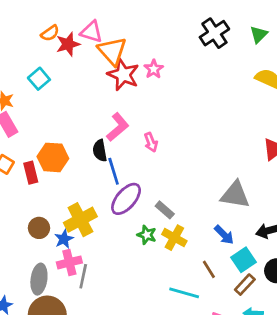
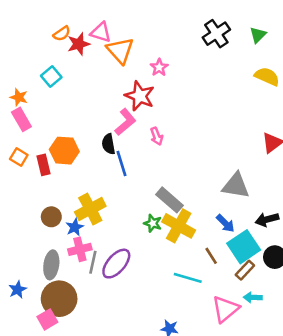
red star: (123, 75) -> (140, 96), moved
purple ellipse: (126, 199) -> (116, 264), moved
gray rectangle: (165, 210) -> (170, 200), size x1.5
yellow cross: (174, 238) -> (179, 226), size x1.4
cyan square: (243, 260) -> (244, 247), size x1.4

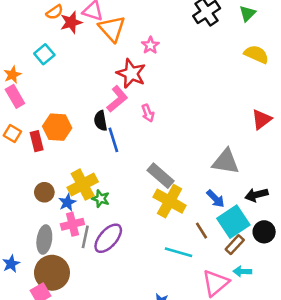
orange star: (19, 97) -> (12, 75), turned 30
green star: (153, 223) -> (101, 199), moved

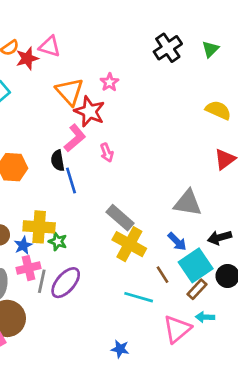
orange triangle: (112, 29) -> (70, 92), moved
yellow semicircle: (256, 54) -> (218, 110), moved
yellow cross: (83, 185) -> (39, 227), turned 32

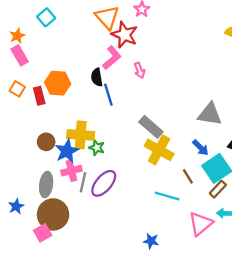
blue star: (23, 245) -> (67, 151), size x1.5

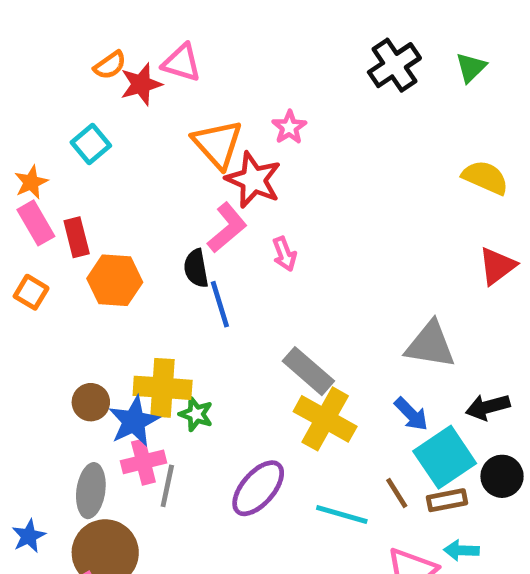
red rectangle: (39, 96) -> (77, 237), moved
brown line: (188, 176) -> (397, 493), moved
purple ellipse: (104, 183) -> (258, 488), moved
brown rectangle: (218, 189) -> (447, 500), turned 36

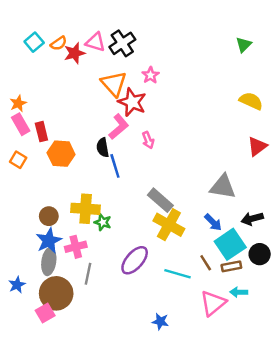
black cross: (394, 65) -> (122, 43), moved
cyan square: (91, 144) -> (34, 42), moved
blue star: (134, 421) -> (49, 241), moved
gray line: (167, 486) -> (88, 274), moved

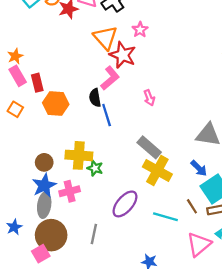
pink arrow: (148, 140) -> (149, 98), moved
gray line: (88, 274) -> (94, 234), moved

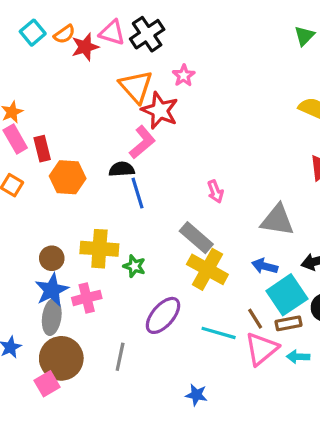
black semicircle: (95, 98) -> (122, 169), turned 96
pink arrow: (149, 98) -> (215, 191), moved
green star: (95, 168) -> (134, 266), moved
blue arrow: (199, 168) -> (265, 266), turned 150
pink triangle: (199, 244) -> (261, 349), moved

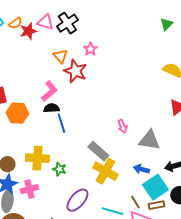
orange triangle: (136, 87) -> (60, 56), size x0.7
pink L-shape: (142, 142) -> (49, 91), moved
pink arrow: (215, 191) -> (122, 126), moved

